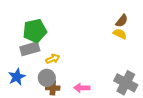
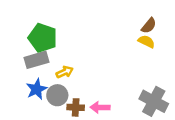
green pentagon: (35, 31) -> (43, 38), turned 30
blue star: (17, 77) -> (37, 89), moved
brown cross: (53, 88) -> (76, 107), moved

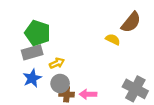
brown semicircle: (149, 26) -> (131, 22), size x1.5
yellow semicircle: (146, 42) -> (113, 39), moved
gray circle: (57, 95) -> (60, 84), moved

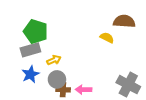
brown semicircle: (131, 22) -> (124, 21), turned -125

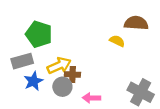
gray rectangle: (30, 50) -> (22, 61), moved
yellow arrow: (54, 60) -> (59, 66), size x1.5
brown cross: (63, 90) -> (72, 74), moved

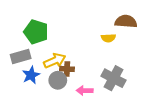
yellow semicircle: (117, 41) -> (108, 38), turned 152
gray cross: (141, 92) -> (113, 78), moved

